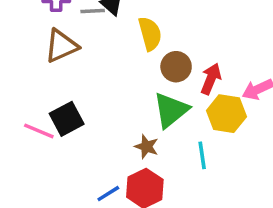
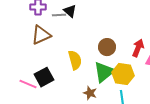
yellow semicircle: (150, 34) -> (75, 60), moved
red arrow: (211, 79) -> (138, 48), moved
yellow hexagon: (226, 114) -> (123, 74), moved

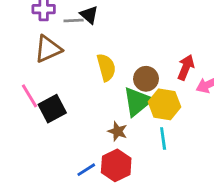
brown circle: (107, 47) -> (146, 79), moved
yellow semicircle: (75, 60) -> (106, 67), moved
pink line: (28, 84) -> (29, 96), moved, turned 36

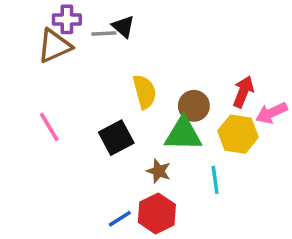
brown triangle: (48, 49) -> (55, 46), moved
green triangle: (137, 102) -> (183, 134), turned 40
yellow hexagon: (164, 104) -> (238, 134), moved
black square: (52, 109) -> (116, 138), moved

